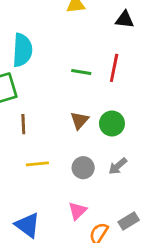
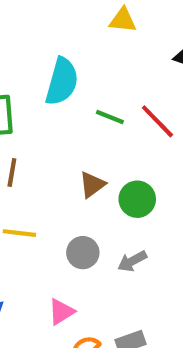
cyan semicircle: (22, 50) -> (62, 82), moved
red line: (114, 68) -> (157, 121), turned -68

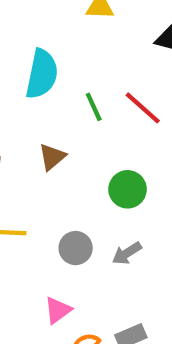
green line: (110, 117) -> (94, 107), turned 48
brown triangle: (92, 185) -> (52, 157), moved

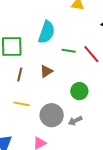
green line: (94, 107) -> (69, 51), turned -64
gray circle: (76, 248) -> (52, 115), size x1.5

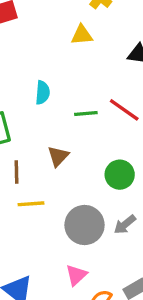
cyan semicircle: (47, 32) -> (43, 93), size x0.6
yellow line: (22, 104) -> (31, 204), moved

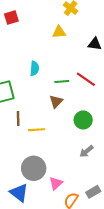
brown triangle: (58, 156) -> (56, 101), moved
yellow line: (31, 204) -> (37, 130), moved
gray circle: (85, 225) -> (34, 168), moved

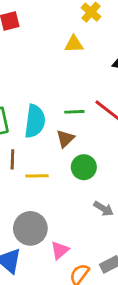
cyan semicircle: (34, 68) -> (35, 121), moved, size x1.6
green circle: (83, 120) -> (84, 167), moved
gray arrow: (86, 151) -> (104, 209), turned -112

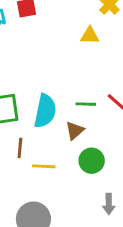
gray arrow: (104, 209) -> (109, 204), turned 54

